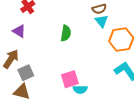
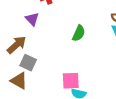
gray square: (26, 73) -> (28, 63), turned 35

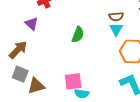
gray square: (28, 63) -> (20, 74), moved
brown triangle: (19, 81) -> (36, 86), moved, turned -42

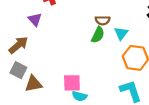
brown semicircle: (116, 17) -> (103, 20), moved
green semicircle: (78, 35) -> (98, 35), moved

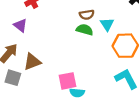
green semicircle: (98, 35) -> (85, 30), turned -91
brown triangle: (34, 84) -> (32, 62), moved

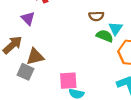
green semicircle: (85, 30) -> (105, 36), moved
gray square: (13, 78) -> (25, 72), moved

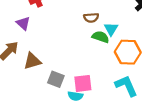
gray square: (25, 72) -> (56, 79), moved
pink square: (68, 81) -> (83, 83), moved

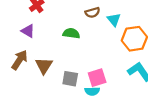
green semicircle: (101, 37) -> (71, 33), moved
brown triangle: (32, 61) -> (44, 66), turned -30

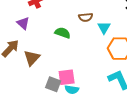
pink square: (97, 78) -> (67, 77), moved
gray square: (70, 79) -> (53, 84), moved

